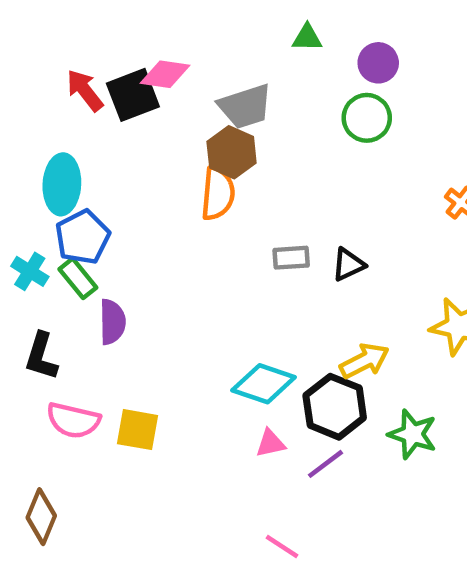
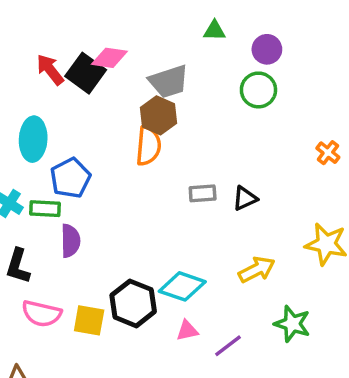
black square: (133, 95) -> (86, 73), turned -33
blue pentagon: (83, 237) -> (70, 178), moved
green rectangle: (78, 278) -> (45, 209), turned -48
black hexagon: (335, 407) -> (133, 303), moved

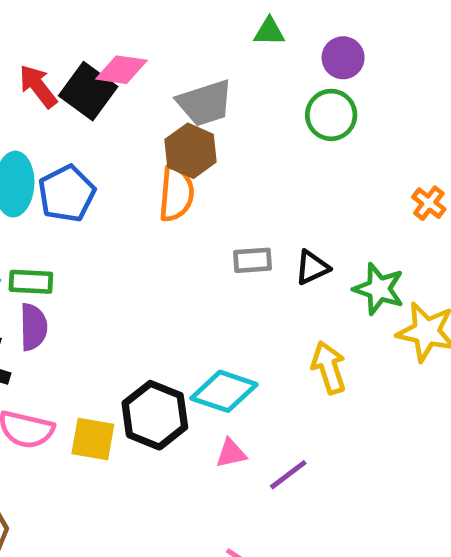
blue pentagon: (70, 178) -> (67, 194), moved
purple semicircle: (70, 241) -> (33, 327), moved
yellow arrow: (257, 270) -> (329, 368), turned -81
green star: (292, 324) -> (379, 289), moved

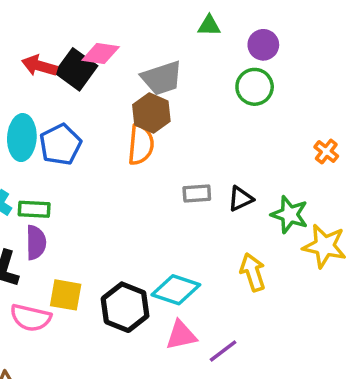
red arrow: (38, 86) -> (39, 66), turned -36
yellow square: (93, 439) -> (66, 295), moved
pink triangle: (231, 453) -> (181, 335), size x1.4

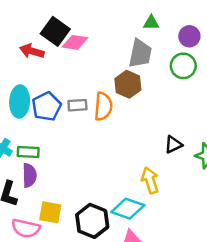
black square: (76, 69) -> (55, 31), moved
gray trapezoid: (162, 78) -> (140, 54), moved, turned -60
brown hexagon: (151, 113) -> (128, 84), moved
gray rectangle: (197, 194) -> (77, 105), moved
yellow arrow: (253, 272) -> (150, 180), moved

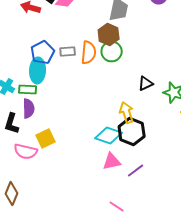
green circle: (183, 66) -> (112, 51), moved
cyan ellipse: (20, 102) -> (38, 70), moved
yellow square: (50, 212) -> (46, 138), turned -36
black hexagon: (92, 221) -> (132, 131), moved

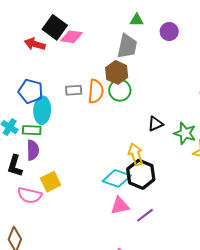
blue pentagon: (43, 52) -> (31, 91), moved, turned -30

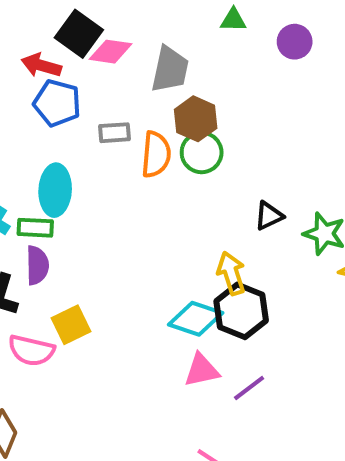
gray trapezoid: (127, 46) -> (170, 69), moved
gray rectangle: (74, 90) -> (114, 133), moved
blue pentagon: (31, 91) -> (57, 103), moved

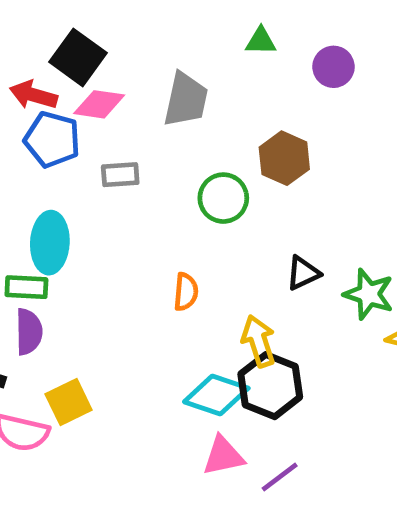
pink diamond: (111, 52) -> (99, 104), moved
brown hexagon: (196, 119) -> (284, 158), moved
orange semicircle: (156, 154) -> (186, 292), moved, size x0.7

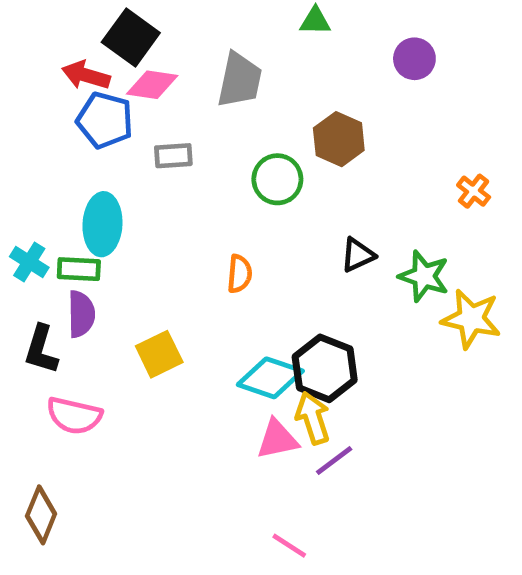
purple circle: (333, 67) -> (414, 59), moved
yellow arrow: (258, 341) -> (313, 418), moved
yellow square: (69, 402) -> (159, 354), moved

